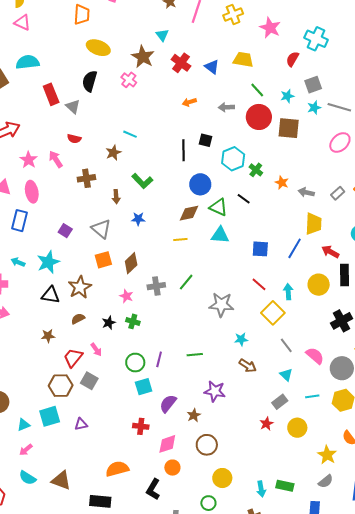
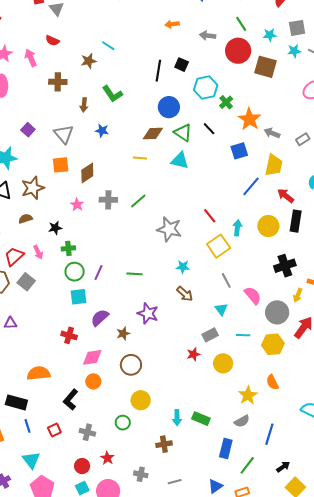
orange star: (282, 183) -> (249, 119), size x1.6
blue square: (260, 249) -> (239, 151), moved, turned -30
green cross: (133, 321) -> (68, 248), moved, turned -32

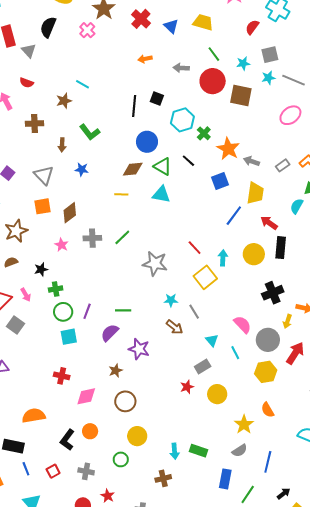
gray line: (226, 280) -> (194, 312), moved
purple semicircle: (100, 318) -> (110, 333), moved
cyan line: (243, 335) -> (235, 353), moved, turned 64
orange circle: (93, 381) -> (90, 431), moved

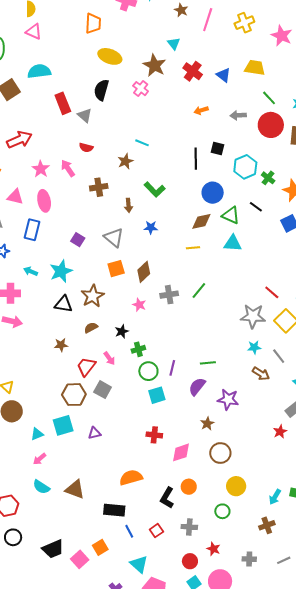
gray star: (155, 264) -> (253, 316), moved
cyan arrow: (175, 451) -> (275, 497), turned 42

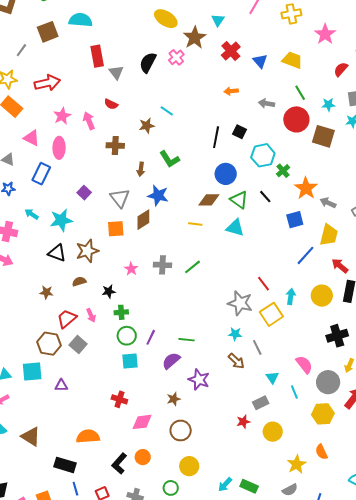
yellow ellipse: (110, 56) -> (166, 19), moved
black semicircle: (101, 90) -> (148, 63), moved
blue star: (151, 227) -> (158, 195), size x1.5
brown diamond: (144, 272) -> (143, 220), moved

